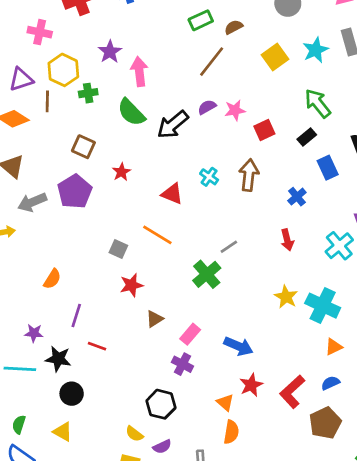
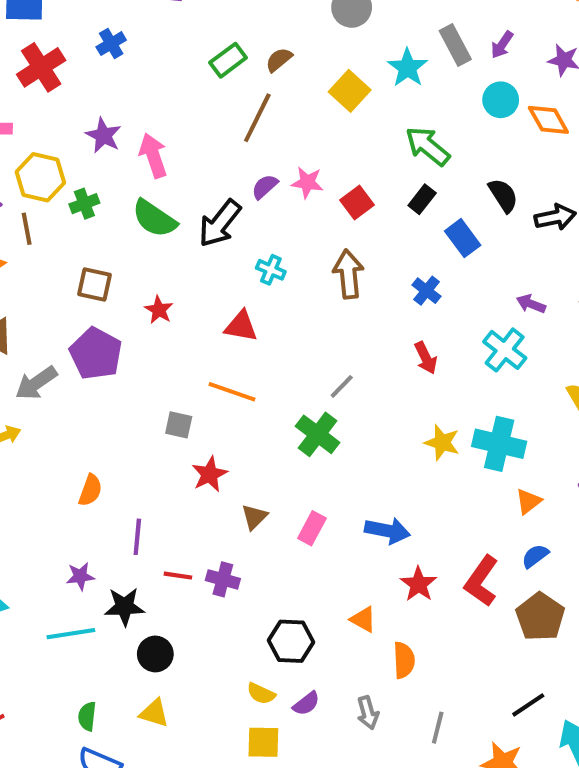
pink star: (235, 110) -> (307, 183), turned 30
cyan cross: (209, 177) -> (271, 270), moved
purple cross: (182, 364) -> (223, 579), moved
orange triangle: (225, 402) -> (363, 619), moved

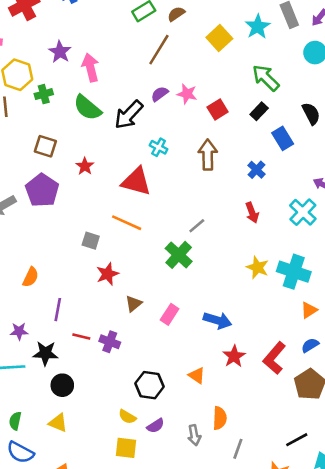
red triangle: (241, 326) -> (136, 181), size x1.4
orange semicircle: (404, 660) -> (220, 418), moved

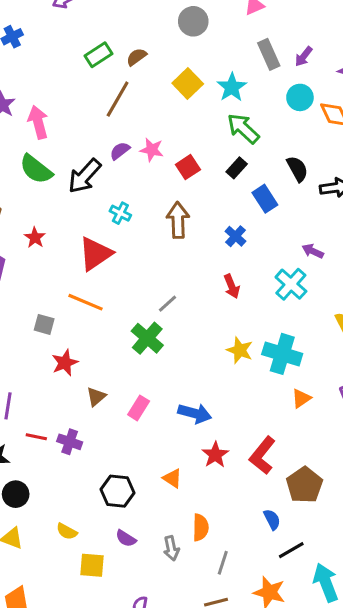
cyan star: (258, 27) -> (232, 87), moved
red triangle: (136, 181) -> (95, 254), turned -48
blue semicircle: (310, 345) -> (272, 519), moved, turned 96
yellow semicircle: (127, 417) -> (67, 531), moved
purple semicircle: (156, 426) -> (126, 538), turned 66

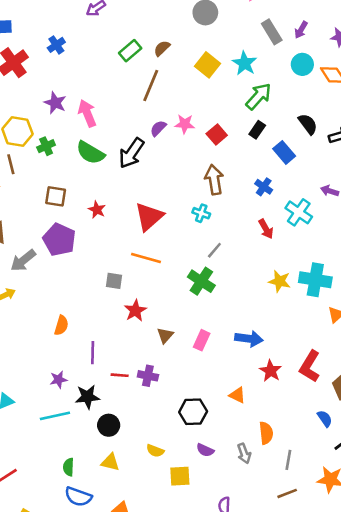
green arrow: (243, 128) -> (259, 96), turned 96
cyan cross: (120, 213) -> (201, 213), moved
cyan cross: (291, 284) -> (299, 212), moved

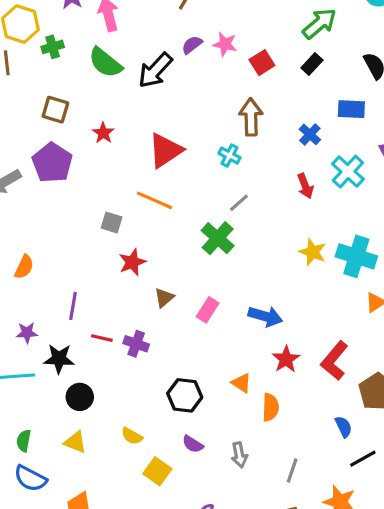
blue rectangle: (284, 152) -> (351, 109), moved, turned -55
orange semicircle: (61, 325) -> (24, 267), moved
orange semicircle: (266, 433) -> (270, 407), moved
yellow square: (180, 476) -> (157, 471), turned 30

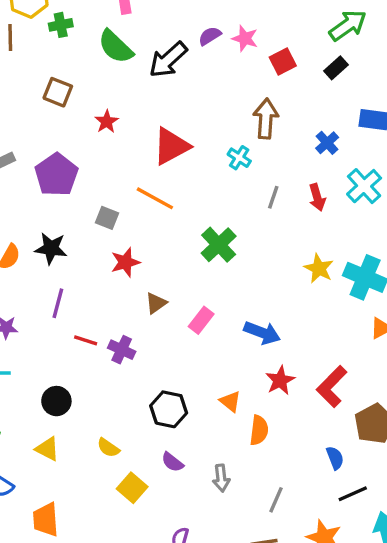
purple pentagon: (52, 163) -> (56, 175), moved
gray line: (239, 203) -> (273, 197), moved, turned -35
black star: (59, 359) -> (51, 248), moved

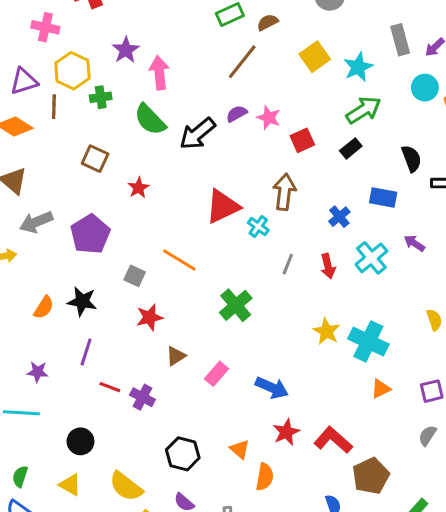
red triangle: (171, 146) -> (223, 206), moved
red L-shape: (332, 387) -> (333, 440), turned 84
yellow semicircle: (108, 448) -> (126, 486), size x1.6

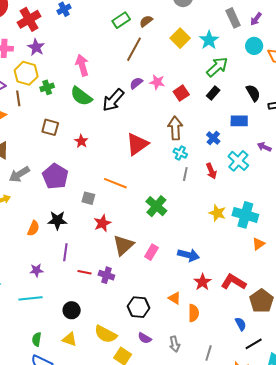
purple star: (126, 50) -> (36, 47), moved
cyan cross: (258, 226) -> (180, 153), moved
brown triangle: (176, 356) -> (123, 245), size x1.6

